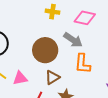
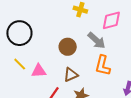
pink diamond: (85, 18) -> (111, 20), turned -35
brown circle: (45, 50) -> (68, 47), size x0.7

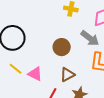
pink triangle: (39, 71) -> (35, 74), turned 35

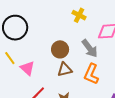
brown triangle: (67, 75) -> (65, 70), moved

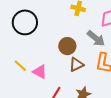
black circle: (15, 28) -> (25, 22), moved

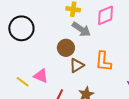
gray arrow: (96, 38) -> (81, 29), moved
yellow line: (20, 66) -> (23, 82), moved

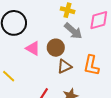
pink triangle: (41, 76) -> (33, 48), moved

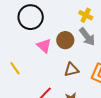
brown circle: (56, 48) -> (65, 40), moved

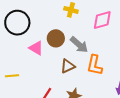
gray arrow: (87, 37) -> (79, 45), moved
yellow line: (15, 68) -> (12, 76), turned -48

